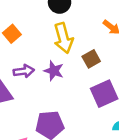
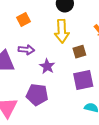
purple star: (54, 71) -> (47, 66), moved

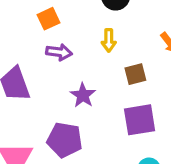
yellow arrow: (62, 31) -> (109, 40), size x0.6
purple arrow: (26, 50) -> (59, 52), moved

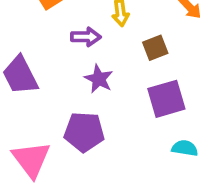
purple arrow: (59, 52) -> (86, 37), moved

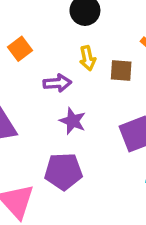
brown square: (155, 48) -> (121, 71), moved, turned 30

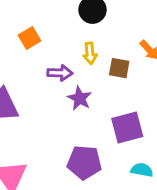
purple star: (73, 121) -> (80, 98), moved
purple pentagon: (63, 171) -> (84, 162), moved

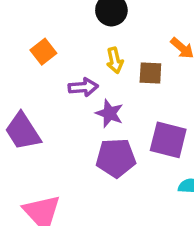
purple square: (127, 128) -> (168, 140), turned 36
purple pentagon: (84, 162) -> (116, 158), moved

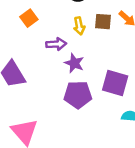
brown square: (150, 73) -> (103, 22), moved

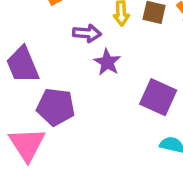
purple pentagon: (78, 95) -> (56, 107), moved

